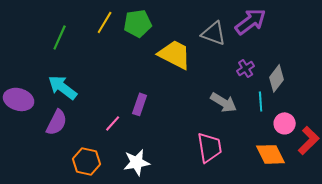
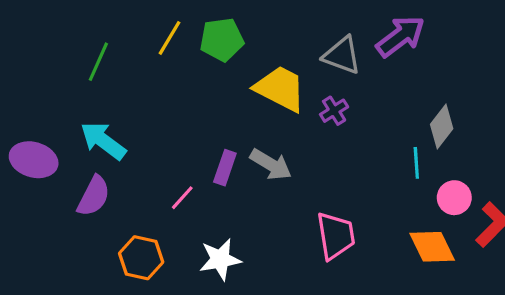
purple cross: (246, 68) -> (334, 111), moved
gray arrow: (224, 102) -> (271, 164), moved

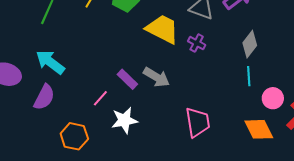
purple cross: (334, 111) -> (197, 43), turned -30
gray diamond: (442, 126) -> (250, 44), moved
purple rectangle: (225, 168) -> (127, 79), turned -65
white star: (220, 259) -> (124, 120), moved

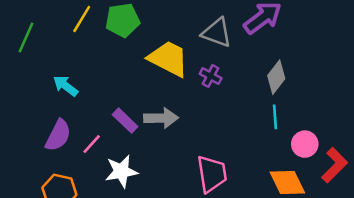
cyan arrow: (50, 62) -> (66, 86), moved, size x0.7
gray arrow: (157, 77) -> (161, 118), turned -32
purple semicircle: (44, 97) -> (58, 135), moved

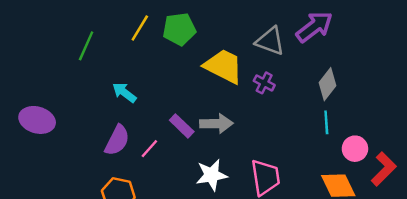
white star: (121, 171) -> (212, 175), moved

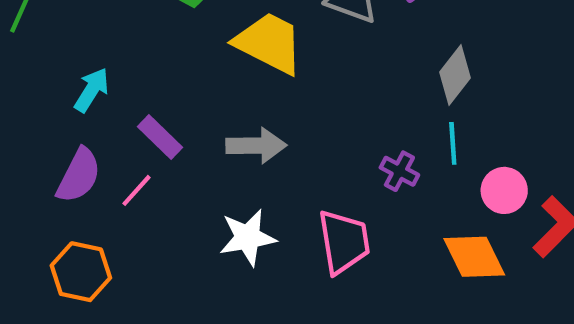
purple cross: (264, 83) -> (399, 171), moved
cyan arrow: (124, 92) -> (92, 90), turned 85
purple rectangle: (182, 126) -> (160, 137), moved

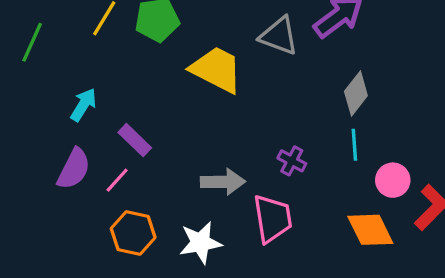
gray arrow: (256, 146) -> (223, 182), moved
purple cross: (399, 171) -> (292, 161), moved
white star: (248, 237) -> (200, 243), moved
orange hexagon: (81, 272) -> (133, 233), moved

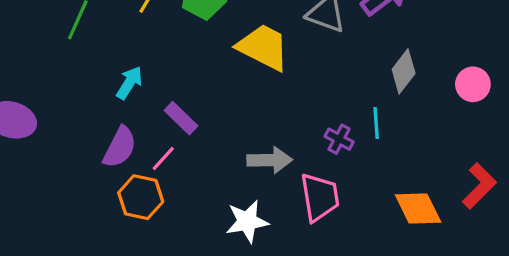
cyan line: (354, 145) -> (376, 123), moved
pink circle: (393, 180) -> (473, 84), moved
orange hexagon: (133, 233) -> (141, 197), moved

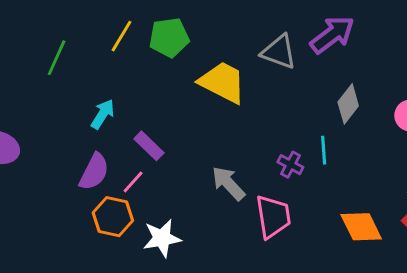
gray arrow: (270, 160) -> (228, 183), turned -132
white star: (247, 221) -> (162, 238), moved

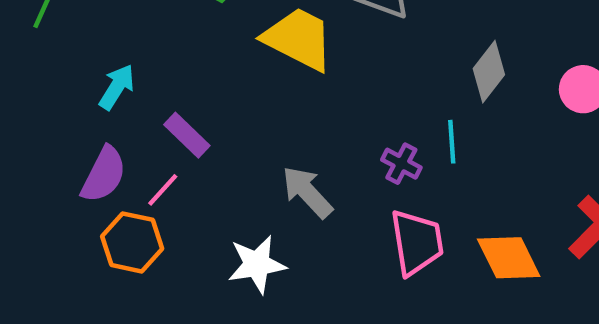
pink trapezoid: (273, 217) -> (417, 242), moved
white star: (162, 238) -> (257, 264), moved

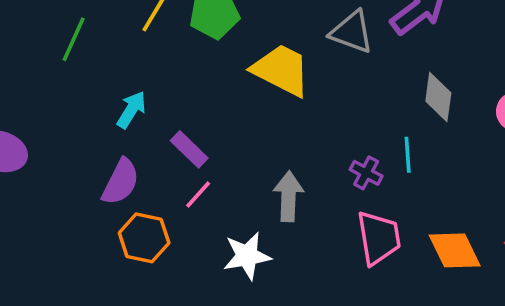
gray diamond: (489, 72) -> (438, 97), turned -30
pink line: (163, 190) -> (198, 195), moved
gray arrow: (307, 192) -> (288, 196), turned 45

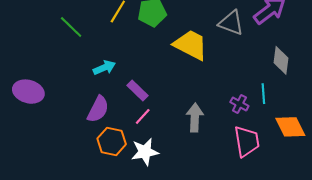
green line: (74, 39) -> (71, 27), turned -70
cyan arrow: (131, 110) -> (104, 68), turned 35
orange diamond: (455, 250) -> (290, 127), moved
white star: (247, 256) -> (145, 152), moved

